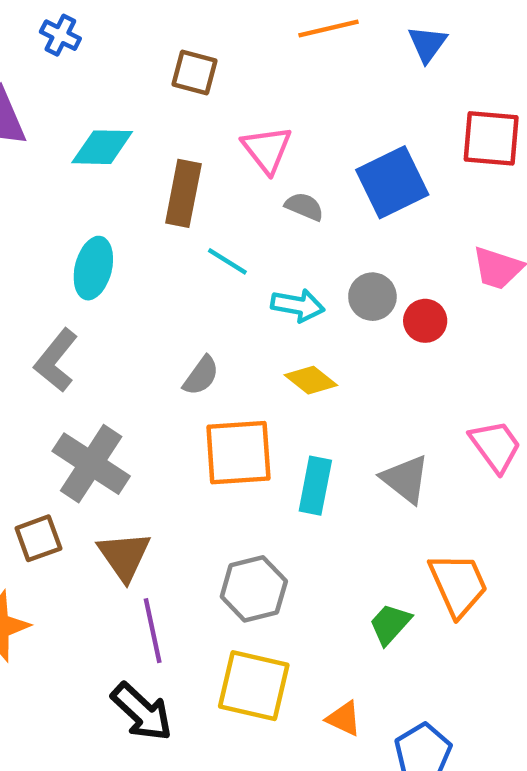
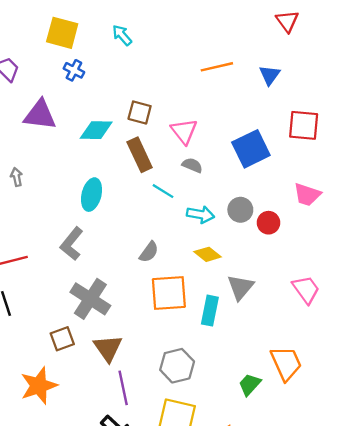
brown square: (194, 72) -> (140, 113), moved
brown rectangle: (183, 193) -> (140, 155), turned -36
gray semicircle: (304, 207) -> (192, 165), moved
gray triangle: (405, 479) -> (240, 287), moved, turned 32

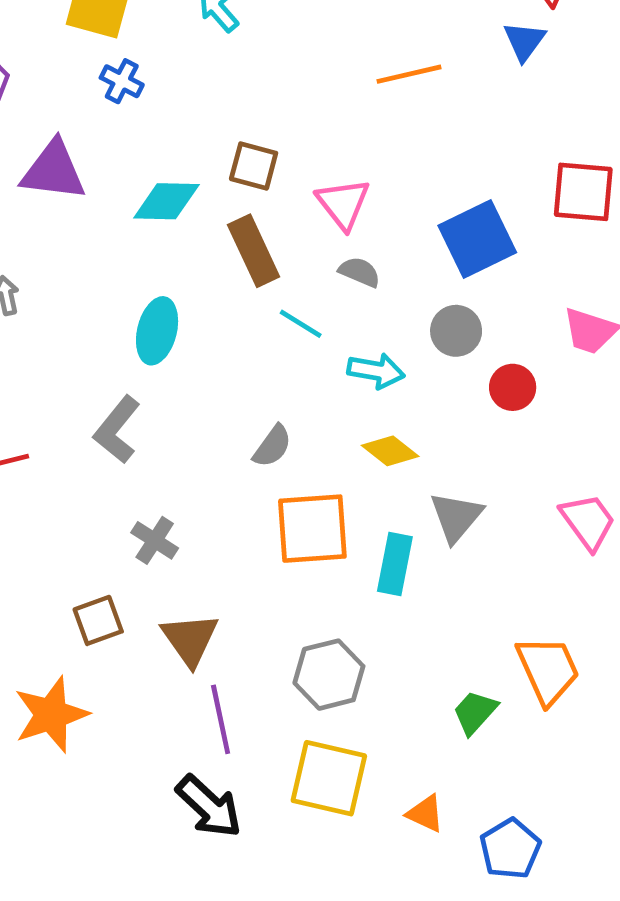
blue triangle: (270, 75) -> (524, 41), moved
gray circle: (240, 210) -> (456, 331), moved
gray cross: (90, 299) -> (155, 540), size x0.6

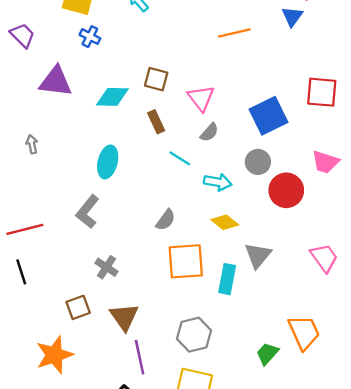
brown rectangle: (254, 251) -> (156, 122), size x0.7
gray semicircle: (360, 272) -> (209, 132), turned 108
red circle: (513, 387) -> (286, 190), size x1.5

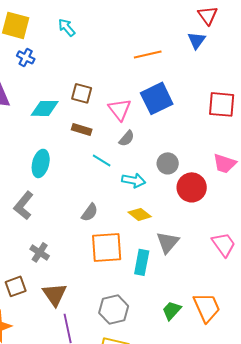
blue square: (269, 116) -> (157, 98), moved
brown rectangle: (156, 122) -> (82, 129), turned -48
green trapezoid: (267, 354) -> (172, 310), moved

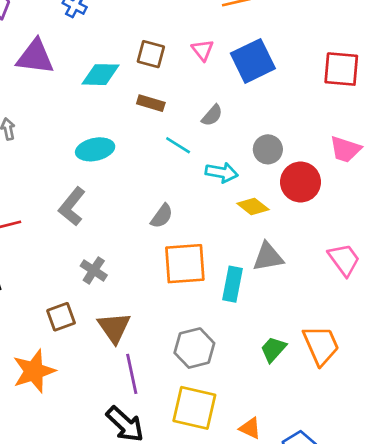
pink triangle: (120, 109) -> (203, 50), moved, size x0.7
cyan ellipse: (41, 163) -> (95, 149), turned 64
yellow diamond: (140, 214) -> (253, 207), moved
gray triangle: (168, 242) -> (268, 257), turned 40

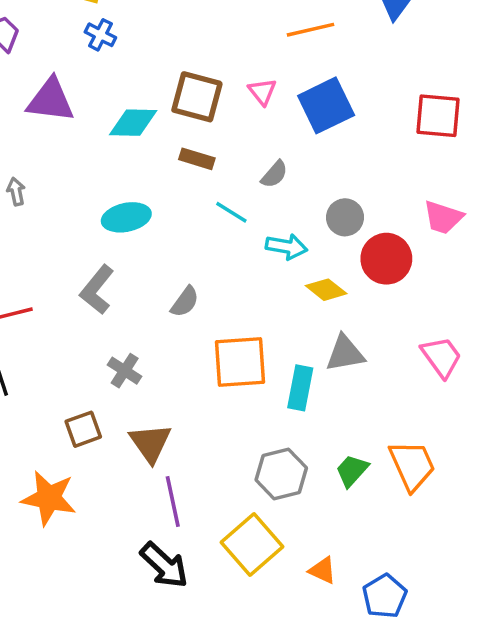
brown square: (151, 54) -> (197, 97), size x1.4
gray semicircle: (162, 216) -> (185, 302), moved
gray hexagon: (194, 348) -> (281, 474), moved
orange star: (34, 371) -> (49, 498), turned 30
yellow square: (194, 408) -> (252, 545), turned 36

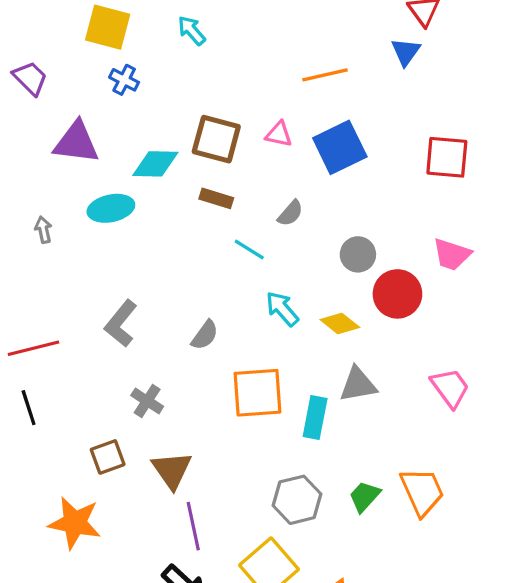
pink triangle: (262, 92) -> (279, 134), turned -40
cyan ellipse: (126, 217) -> (111, 208), moved
cyan arrow: (286, 247) -> (282, 309), moved, turned -141

